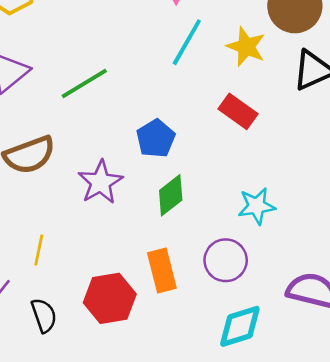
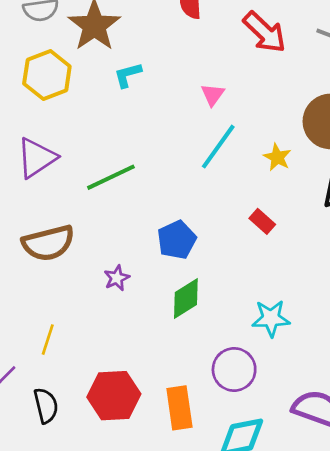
yellow star: (246, 47) -> (277, 157), size x0.7
red rectangle: (238, 111) -> (262, 221), size x0.7
purple star: (100, 182) -> (117, 278), size x0.6
orange rectangle: (162, 270) -> (179, 408), moved

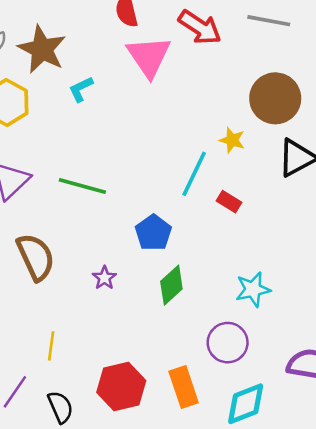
pink triangle: (213, 95) -> (149, 56), moved, size x2.0
cyan line: (218, 147) -> (194, 174), moved
green line: (111, 177) -> (82, 186), turned 51
brown semicircle: (48, 243) -> (36, 257), turned -90

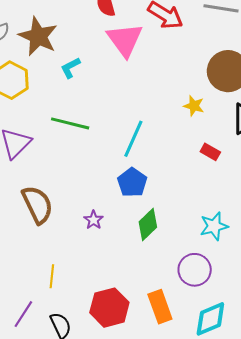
cyan line: (194, 174) -> (133, 139), moved
green line: (82, 186) -> (70, 123), moved
red rectangle: (229, 202) -> (210, 152), moved

